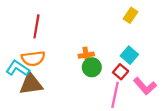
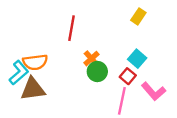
red line: (36, 26) -> (72, 28), moved
orange cross: (86, 55) -> (91, 59), turned -32
cyan L-shape: (18, 68) -> (19, 73), turned 105

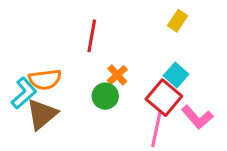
green circle: (97, 71) -> (105, 96), moved
red square: (128, 76) -> (164, 98), size x1.6
brown triangle: (33, 89) -> (42, 114), turned -32

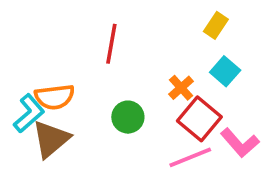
orange cross: (117, 75) -> (181, 88), moved
cyan square: (176, 75) -> (225, 71), moved
pink line: (156, 129) -> (190, 157), turned 56

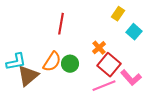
cyan square: (225, 71) -> (134, 32), moved
orange semicircle: (55, 97) -> (52, 62), moved, turned -50
cyan L-shape: (29, 113) -> (16, 62), turned 30

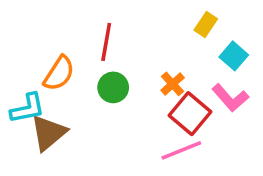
orange semicircle: (52, 62) -> (59, 73), moved
green circle: (70, 64) -> (113, 87), moved
pink L-shape: (131, 78) -> (230, 98), moved

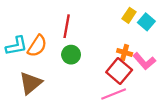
cyan square: (234, 56) -> (146, 22), moved
orange cross: (173, 84) -> (125, 52), moved, turned -32
cyan L-shape: (27, 108) -> (16, 46), moved

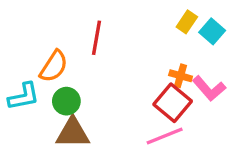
cyan L-shape: (16, 46) -> (24, 96), moved
green circle: (71, 55) -> (66, 101), moved
brown triangle: (31, 83) -> (73, 133), moved, turned 40

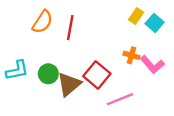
orange semicircle: (54, 66) -> (43, 22), moved
red square: (173, 103) -> (97, 75), moved
brown triangle: (73, 133) -> (69, 84), moved, turned -40

